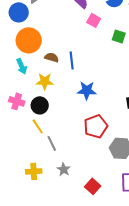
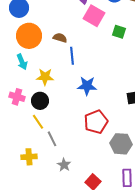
pink square: (94, 20) -> (94, 16), size x1.5
brown semicircle: (52, 57) -> (60, 38), moved
yellow cross: (34, 171) -> (29, 157), moved

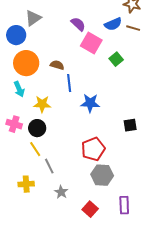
green square: (119, 32) -> (116, 59), turned 32
blue star: (87, 86) -> (90, 103), moved
gray hexagon: (121, 144) -> (102, 175), moved

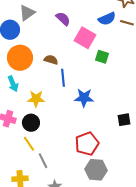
purple semicircle: (78, 24) -> (63, 19), moved
green square: (116, 59) -> (102, 57), moved, turned -32

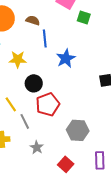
blue star: (84, 98) -> (66, 58), turned -30
black circle: (31, 123) -> (34, 83), moved
red pentagon: (87, 144) -> (48, 104), moved

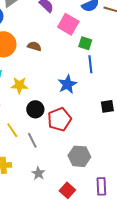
blue line: (45, 38) -> (90, 64), moved
red pentagon: (48, 104) -> (59, 119), moved
gray line: (25, 121) -> (32, 140), moved

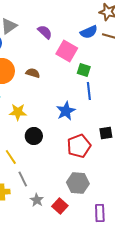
red pentagon: (59, 119) -> (79, 146), moved
gray line: (32, 140) -> (23, 179), moved
red square: (67, 190) -> (60, 206), moved

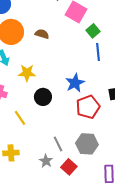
green square: (84, 70) -> (93, 31), turned 32
blue star: (66, 111) -> (75, 83), moved
gray line: (23, 179) -> (58, 144), moved

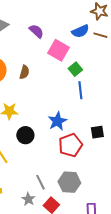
brown semicircle: (42, 34) -> (24, 72), turned 88

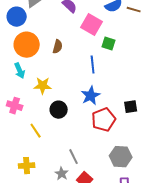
green square: (75, 69) -> (109, 44), turned -32
blue line: (80, 90) -> (93, 65), moved
gray hexagon: (69, 182) -> (121, 157), moved

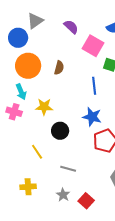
blue star: (91, 96) -> (92, 117), turned -30
pink cross: (15, 106) -> (14, 112), moved
gray line: (74, 157) -> (68, 169), moved, turned -49

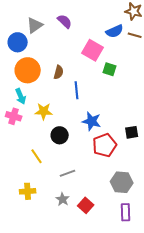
purple semicircle: (71, 27) -> (65, 21), moved
blue line: (94, 86) -> (77, 90), moved
gray line: (68, 169) -> (68, 173), turned -35

